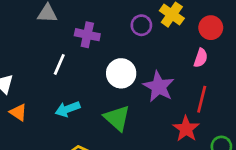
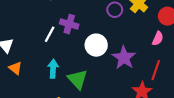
purple cross: (87, 35) -> (69, 24), moved
cyan arrow: (68, 109) -> (53, 69), turned 108
green triangle: (117, 118) -> (78, 79), moved

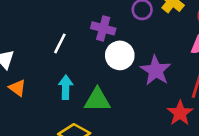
purple cross: (69, 24) -> (103, 28), moved
green triangle: (78, 79) -> (97, 100), turned -45

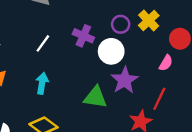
white circle: (120, 55) -> (111, 51), moved
green triangle: (97, 100) -> (95, 97), moved

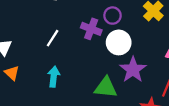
purple circle: (121, 24) -> (112, 16), moved

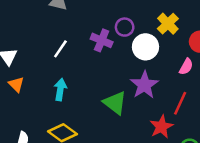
white circle: (119, 42) -> (145, 47), moved
green triangle: (106, 87) -> (115, 103), turned 30

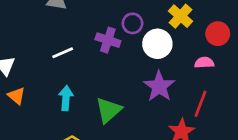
white line: (60, 49) -> (63, 53), turned 36
pink semicircle: (186, 67) -> (204, 63), turned -119
green triangle: (115, 103) -> (109, 110), moved, turned 45

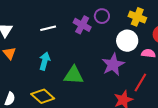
yellow cross: (180, 16) -> (137, 17), turned -30
white circle: (157, 44) -> (127, 41), moved
green triangle: (109, 110) -> (74, 75), turned 35

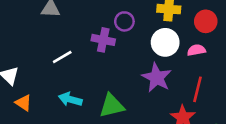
cyan arrow: (45, 61) -> (70, 99), turned -72

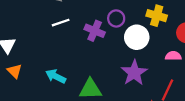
white circle: (165, 42) -> (137, 37), moved
white line: (62, 57) -> (61, 23), moved

